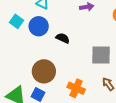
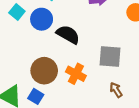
black semicircle: (63, 38) -> (68, 34), size x1.5
orange cross: (76, 88) -> (76, 74), moved

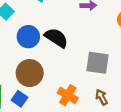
blue circle: (42, 19) -> (28, 37), moved
orange cross: (76, 74) -> (68, 95), moved

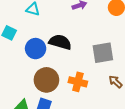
orange cross: (68, 95) -> (78, 82), moved

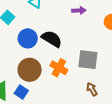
orange cross: (78, 82) -> (59, 68), moved

